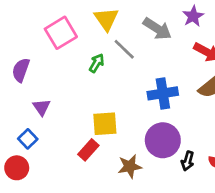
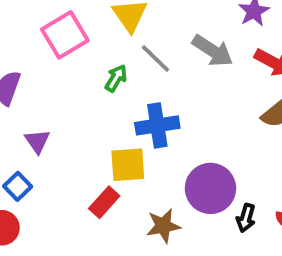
gray arrow: (157, 29) -> (212, 51), moved
blue cross: (163, 93) -> (157, 125), moved

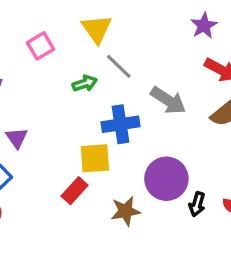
pink square: (65, 35) -> (40, 46), size x0.7
gray arrow: (212, 51) -> (168, 100), moved
green arrow: (116, 78) -> (85, 83), turned 40

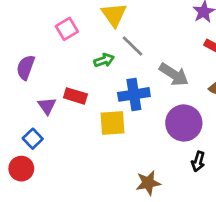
purple circle: (166, 179) -> (184, 123), moved
red rectangle: (75, 191) -> (75, 96), moved, turned 65
brown star: (126, 211) -> (148, 183), moved

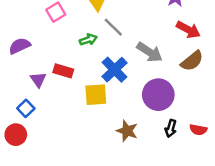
purple semicircle: (26, 67) -> (20, 46), turned 45
blue cross: (134, 94) -> (115, 70), turned -35
brown star: (148, 183) -> (127, 131), moved, turned 30

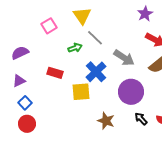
purple triangle: (38, 80) -> (19, 81), moved, turned 40
black arrow: (171, 128) -> (141, 119), turned 120
red circle: (16, 135) -> (27, 124), moved

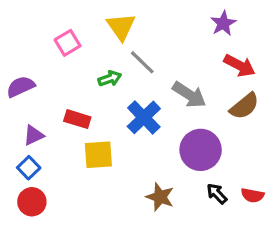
purple triangle: (19, 81) -> (34, 135), moved
yellow square: (81, 92) -> (98, 155), moved

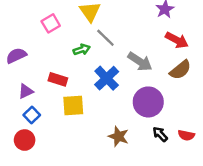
blue square: (29, 168) -> (32, 115), moved

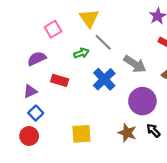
purple semicircle: (16, 56) -> (37, 59), moved
yellow square: (73, 106) -> (81, 134), moved
brown star: (119, 136) -> (127, 133), moved

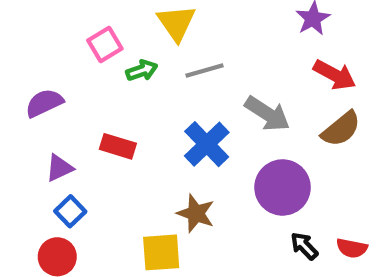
gray line: (103, 42) -> (205, 70), turned -60
green arrow: (81, 53) -> (142, 70), moved
purple semicircle: (37, 59) -> (44, 103), moved
brown star: (127, 133) -> (196, 213), moved

